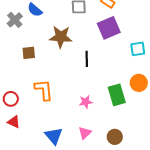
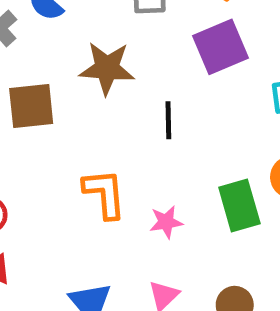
brown square: (29, 53) -> (31, 106), size x1.5
orange L-shape: (44, 90) -> (105, 194), moved

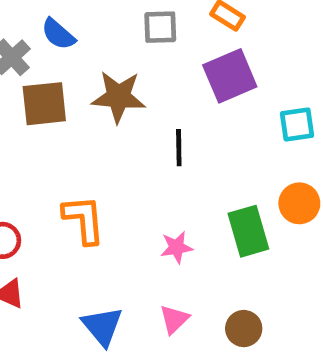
brown square: (31, 106) -> (44, 104), moved
orange L-shape: (105, 194) -> (84, 220), moved

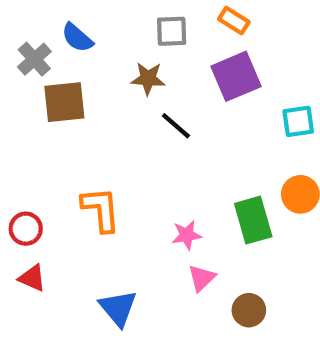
brown star: (119, 97) -> (148, 78), moved, size x0.7
black line: (179, 148) -> (176, 126), moved, turned -48
pink triangle: (174, 319) -> (202, 278), moved

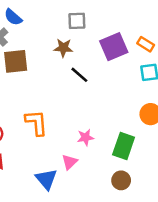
orange rectangle: (234, 21) -> (146, 44), moved
blue semicircle: (77, 38) -> (13, 17), moved
green rectangle: (253, 220) -> (124, 146), moved, turned 35
pink triangle: (202, 278) -> (70, 162), moved

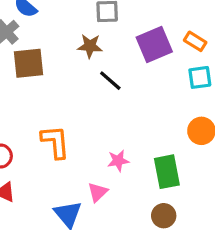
green rectangle: (124, 146) -> (167, 172), turned -30

